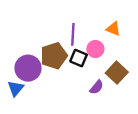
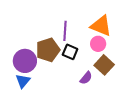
orange triangle: (113, 29) -> (101, 26), size x1.6
pink circle: (95, 49) -> (98, 44), moved
blue triangle: (16, 88) -> (23, 81), moved

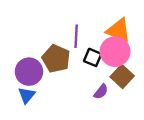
pink circle: (98, 44) -> (115, 52), size x1.6
brown pentagon: (48, 50) -> (56, 59), turned -30
black square: (70, 52) -> (93, 57), moved

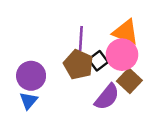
black square: (93, 57) -> (98, 61), turned 30
brown pentagon: (56, 59) -> (78, 65), moved
purple semicircle: (101, 92) -> (107, 97), size x1.6

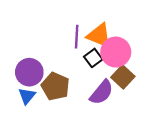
orange triangle: (126, 32) -> (99, 35), moved
brown pentagon: (78, 65) -> (55, 86), moved

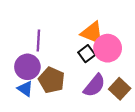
purple line: (77, 37) -> (38, 40), moved
brown square: (123, 77) -> (120, 89), moved
blue triangle: (27, 96) -> (25, 89), turned -35

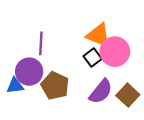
blue triangle: (25, 89) -> (15, 86), moved, turned -42

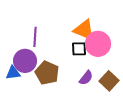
black square: (93, 57) -> (79, 49), turned 35
purple semicircle: (101, 92) -> (86, 78), size x0.7

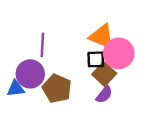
brown square: (109, 81) -> (104, 74), moved

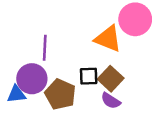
pink circle: (119, 53) -> (135, 19), moved
black square: (96, 59) -> (89, 76), moved
purple semicircle: (104, 95) -> (111, 101), turned 84

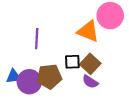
purple circle: (32, 79) -> (29, 82), moved
brown pentagon: (60, 94) -> (49, 76), turned -30

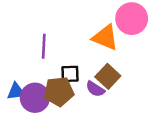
black square: (72, 62) -> (70, 74), moved
purple semicircle: (90, 82) -> (95, 89), moved

